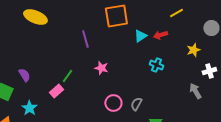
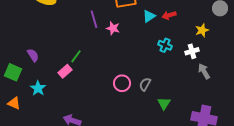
pink star: (101, 68) -> (113, 28), moved
white cross: (209, 71) -> (192, 51), moved

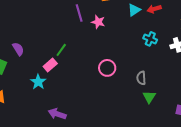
pink circle: (122, 83) -> (107, 68), moved
gray semicircle: (145, 84) -> (141, 78), moved, turned -32
cyan star: (38, 88) -> (38, 82), moved

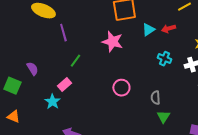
purple line: (79, 13) -> (63, 33), moved
pink star: (98, 22) -> (112, 42), size x1.5
green line: (61, 50) -> (75, 61), moved

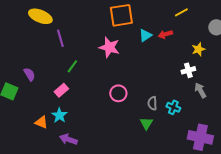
cyan cross: (164, 59) -> (173, 107), moved
cyan star: (52, 102) -> (59, 115), moved
orange triangle: (13, 117) -> (41, 122), moved
green triangle: (163, 117) -> (146, 123), moved

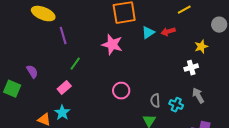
gray arrow: (200, 90) -> (198, 96), moved

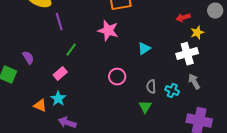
red arrow: (168, 32) -> (183, 18), moved
cyan triangle: (148, 33) -> (144, 49), moved
white cross: (191, 68) -> (187, 54), size x1.5

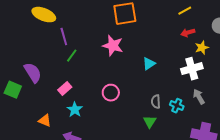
green line: (71, 50) -> (72, 56), moved
purple semicircle: (28, 58) -> (33, 73), size x1.5
pink circle: (117, 77) -> (111, 93), moved
cyan star: (58, 99) -> (75, 110), moved

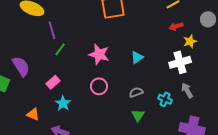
pink star: (113, 46) -> (99, 54), moved
gray semicircle: (156, 102) -> (136, 92), moved, turned 72

